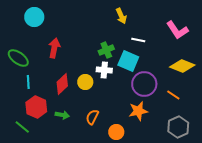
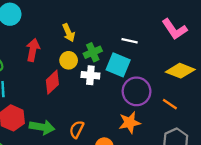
yellow arrow: (121, 16) -> (69, 33), moved
yellow circle: (85, 82) -> (69, 60), moved
red diamond: (62, 84) -> (52, 82), moved
green arrow: (62, 115) -> (42, 127), size x1.5

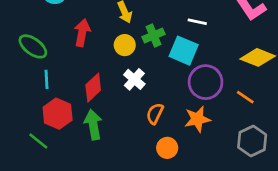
white cross: (90, 75) -> (134, 79), moved, turned 36
red diamond: (52, 82) -> (93, 88), moved
green arrow: (42, 127) -> (93, 125), turned -110
orange semicircle: (77, 129) -> (155, 114), moved

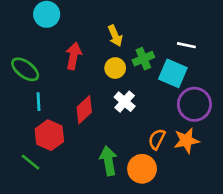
orange semicircle: (155, 114) -> (157, 139), moved
green arrow: (93, 125) -> (108, 161), moved
orange circle: (167, 148) -> (142, 169), moved, size x1.4

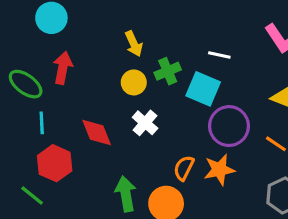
red arrow: (74, 56) -> (63, 68), moved
red diamond: (84, 110) -> (97, 133), turned -68

